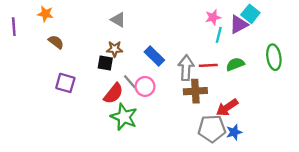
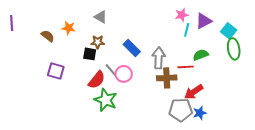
orange star: (45, 14) -> (69, 28), moved
cyan square: (250, 14) -> (229, 31), moved
red line: (208, 65) -> (186, 67), moved

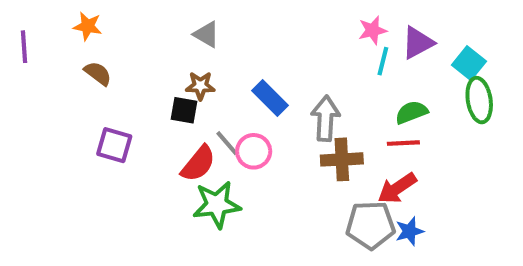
orange star: (69, 28) -> (88, 26), moved
red line: (186, 67) -> (403, 143), moved
green star: (106, 100) -> (217, 205), turned -30

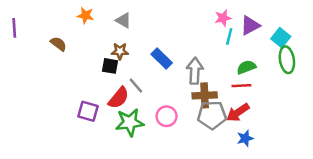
orange star: (88, 26) -> (85, 16), moved
purple square: (114, 145) -> (88, 111), moved
pink circle: (254, 151) -> (167, 116), moved
gray pentagon: (371, 225) -> (212, 115), moved

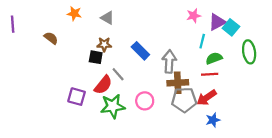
cyan line: (229, 36) -> (202, 41), moved
cyan square: (281, 38) -> (231, 27), moved

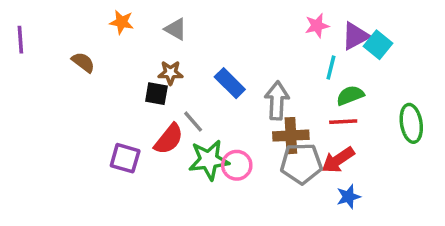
green ellipse: (249, 52) -> (411, 123), moved
green star: (113, 106) -> (209, 160), moved

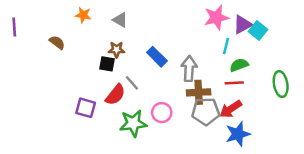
pink star: (317, 26) -> (216, 17), size x1.5
green star: (209, 160) -> (133, 123), moved
blue star: (348, 197) -> (238, 134), size x1.5

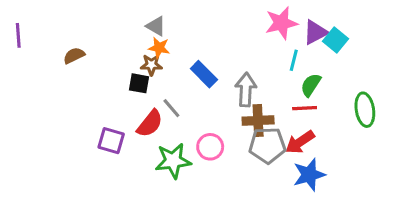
orange star: (83, 15) -> (159, 48), moved
brown semicircle: (57, 42) -> (74, 56), turned -63
green semicircle: (239, 65) -> (311, 85), turned -36

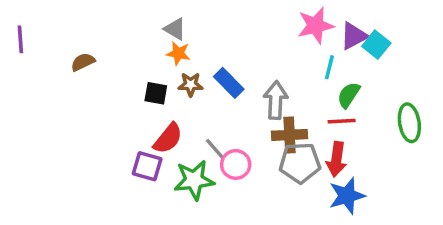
brown star: (151, 65) -> (191, 85), moved
gray line: (171, 108) -> (215, 149), moved
purple square: (111, 141) -> (147, 166), moved
red arrow: (300, 142) -> (336, 159), turned -48

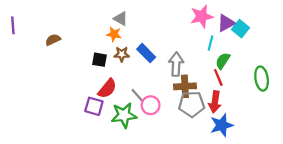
gray triangle: (175, 29) -> (121, 19), moved
red line: (342, 121) -> (218, 77), turned 70

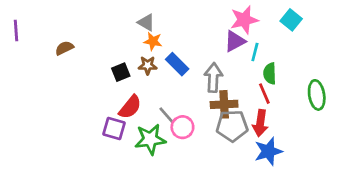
purple triangle: (226, 23) -> (235, 41), moved
cyan square: (240, 29) -> (291, 20), moved
orange star: (114, 34) -> (153, 41), moved
black square: (100, 60) -> (121, 72), turned -32
green semicircle: (223, 61) -> (270, 73), turned -35

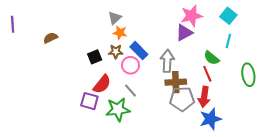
gray triangle: (146, 22) -> (115, 18), turned 48
cyan line: (255, 52) -> (228, 41), moved
green semicircle: (270, 73) -> (212, 58), turned -49
pink circle: (182, 127) -> (130, 65), moved

